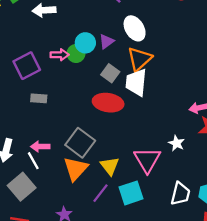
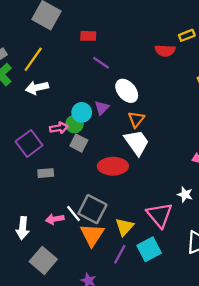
orange triangle: (139, 59) -> (136, 119), size x0.7
gray square: (110, 73) -> (79, 143), moved
white trapezoid: (136, 82) -> (137, 142), turned 148
white line: (33, 161) -> (73, 214), moved
yellow triangle: (110, 166) -> (124, 227), turned 30

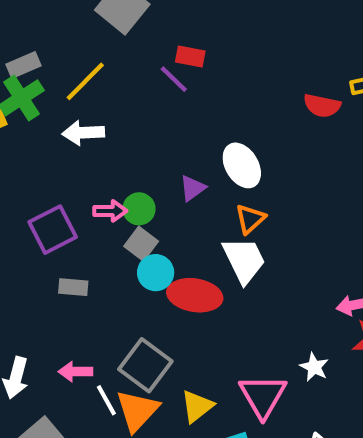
purple line: (101, 63) -> (174, 79), moved
cyan circle: (82, 112) -> (156, 273), moved
white line: (73, 214) -> (106, 400), moved

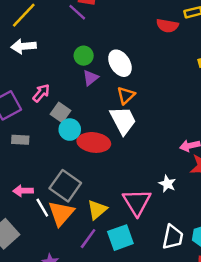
green circle: (139, 209) -> (84, 56), moved
pink arrow: (110, 211) -> (41, 93), turned -48

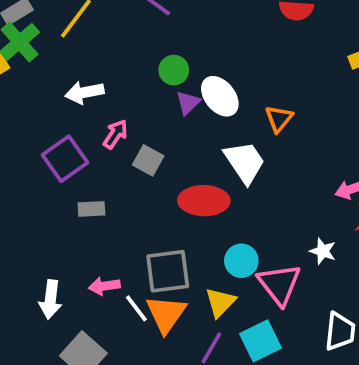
white arrow: (24, 46) -> (84, 92), moved
white ellipse: (120, 63) -> (220, 96), moved
orange triangle: (126, 95) -> (279, 119), moved
cyan circle: (70, 130) -> (241, 261), moved
gray square: (65, 186) -> (168, 271), turned -36

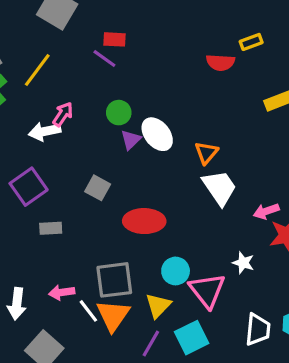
pink arrow: (115, 134) -> (63, 114), moved
white trapezoid: (245, 162) -> (219, 188), moved

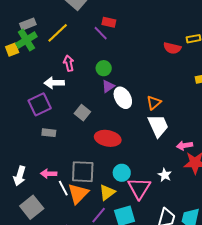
pink arrow: (63, 114) -> (69, 63), turned -56
white arrow: (45, 131) -> (54, 83), moved
white ellipse: (157, 134) -> (123, 98), moved

